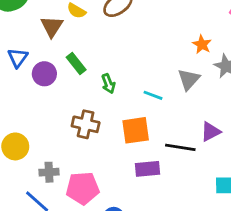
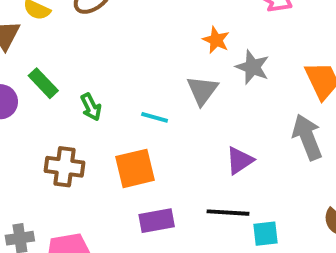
black line: (180, 147) -> (228, 213), moved

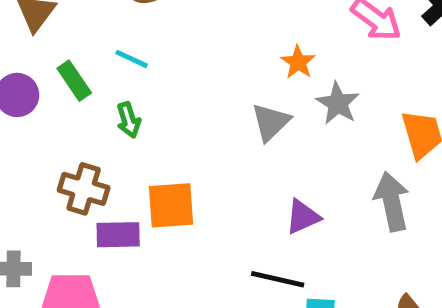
cyan line: (155, 117) -> (132, 59), moved
purple rectangle: (157, 221) -> (118, 235), moved

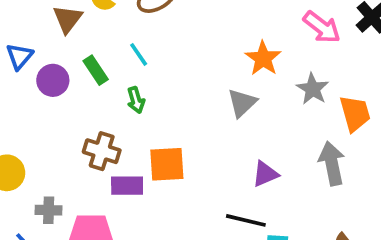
cyan line: (132, 59) -> (139, 54), turned 30
orange star: (298, 62) -> (263, 58), size x1.4
gray star: (338, 103) -> (313, 89), moved

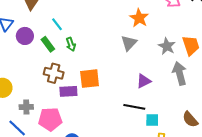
cyan line: (139, 54) -> (57, 24), moved
green rectangle: (96, 70) -> (48, 44), moved
gray star: (313, 89) -> (167, 46), moved

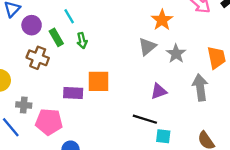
gray star: (167, 46) -> (176, 54), moved
brown cross: (54, 73) -> (38, 58), moved

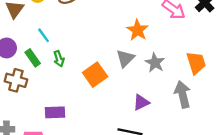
orange square: (98, 81) -> (95, 75), moved, turned -30

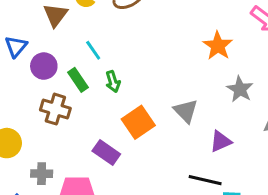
gray triangle: (125, 58) -> (186, 111), moved, turned -30
orange square: (95, 75) -> (138, 122), moved
purple rectangle: (55, 112) -> (106, 153), turned 36

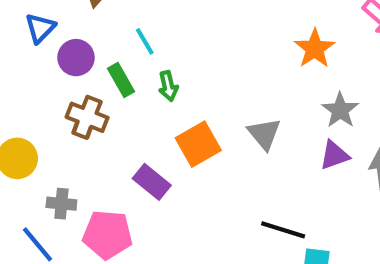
purple triangle: (221, 141) -> (334, 155), moved

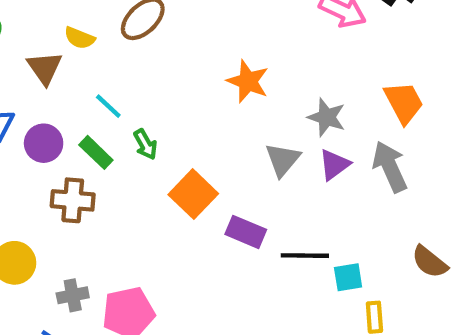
orange star: (315, 49) -> (248, 81), moved
gray triangle: (264, 134) -> (283, 160), moved, turned 36
purple rectangle: (152, 182) -> (246, 232), moved

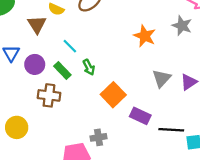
gray star: (327, 117) -> (182, 26), moved
gray cross: (73, 295) -> (98, 137), moved

